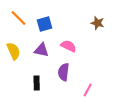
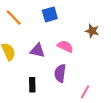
brown star: (98, 23) -> (92, 31), moved
blue square: (45, 24) -> (50, 14), moved

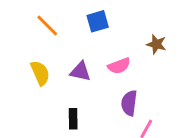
pink semicircle: (65, 46) -> (119, 66), turned 133
purple semicircle: (60, 73) -> (129, 103), moved

